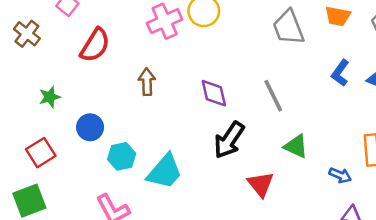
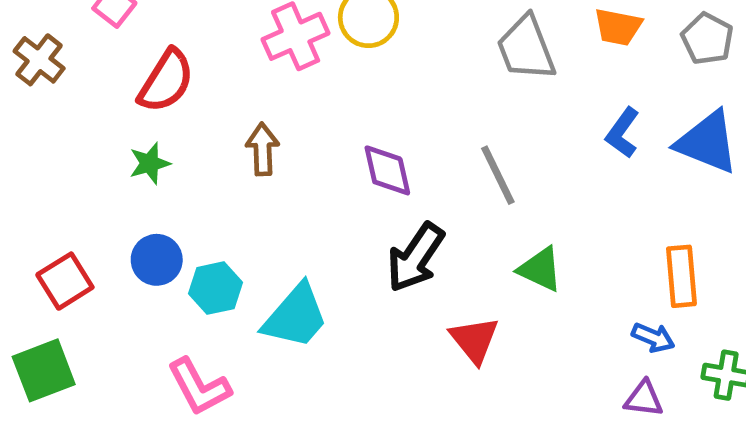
green star: (50, 97) -> (150, 163), moved
blue circle: (90, 127) -> (157, 260), moved
blue arrow: (340, 175) -> (653, 337), moved

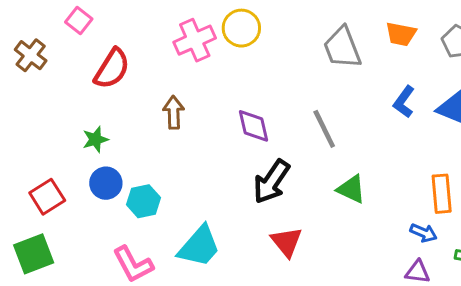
green star: (150, 163) -> (95, 139), moved
cyan trapezoid: (296, 316) -> (199, 246), moved
red triangle: (474, 340) -> (287, 242), moved

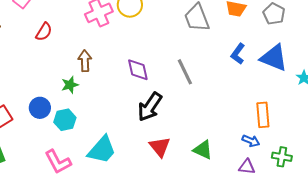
red semicircle: (112, 69) -> (44, 32), size x0.7
green star: (95, 139) -> (70, 85), moved
green triangle: (351, 189) -> (203, 150), moved

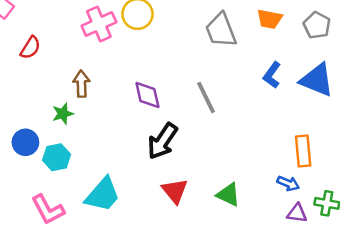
purple triangle: (247, 167) -> (297, 213), moved

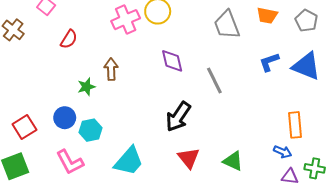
blue L-shape: (272, 75) -> (269, 62), turned 35
purple diamond: (147, 95) -> (172, 61), moved
green star: (63, 114) -> (86, 87), moved
pink L-shape: (48, 210) -> (70, 162), moved

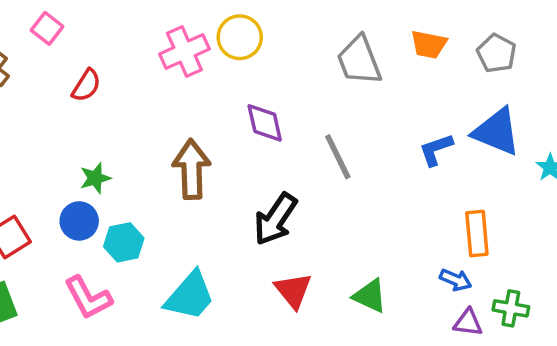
blue L-shape: (269, 62) -> (436, 150), moved
brown arrow: (111, 69) -> (192, 169), moved, size x1.5
green star: (86, 87) -> (95, 178), moved

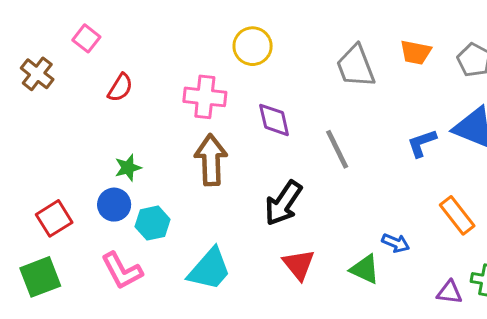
pink cross: (184, 52) -> (205, 97), moved, turned 30
orange rectangle: (477, 233) -> (457, 215), turned -33
blue arrow: (456, 280) -> (396, 243), moved

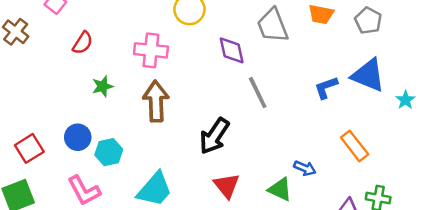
purple diamond: (274, 120) -> (232, 50), moved
green star: (128, 168) -> (103, 86), moved

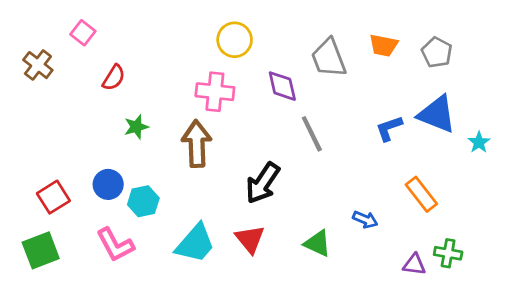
pink cross: (151, 50) -> (215, 92), moved
red triangle: (227, 186) -> (250, 239), moved
green triangle: (280, 189) -> (317, 243), moved

